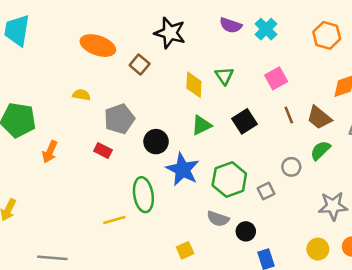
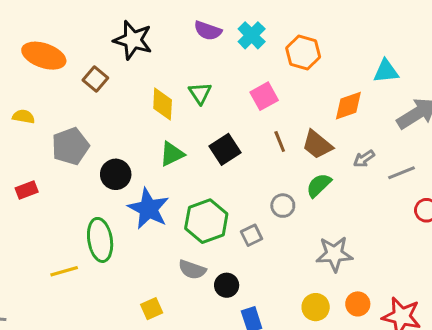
orange hexagon: (327, 35) -> (303, 52), moved
red rectangle: (103, 150) -> (27, 190), moved, turned -48

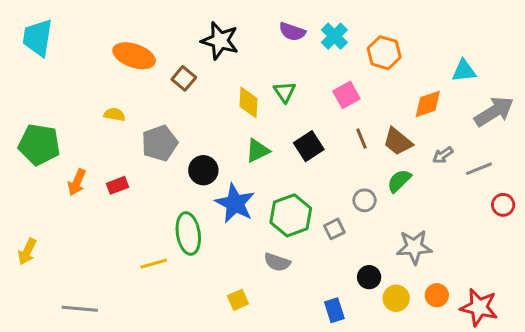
black circle: (227, 285) -> (369, 277), moved

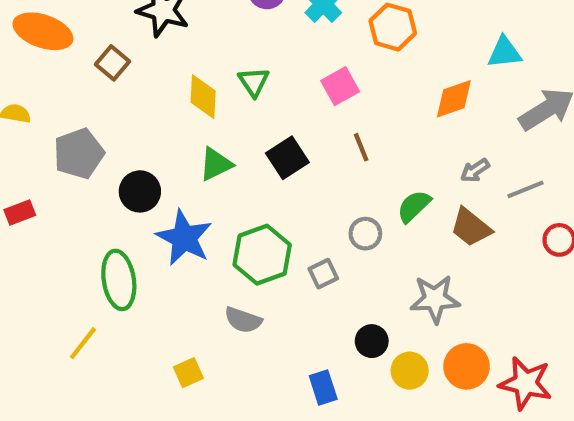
brown trapezoid: (398, 142) -> (471, 227), moved
yellow line: (154, 264) -> (83, 343), moved, turned -36
orange circle: (437, 295) -> (467, 366), size x1.4

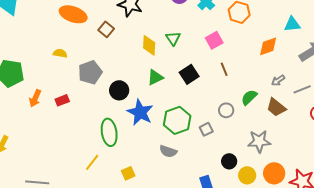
yellow square: (188, 373) -> (128, 173), moved

